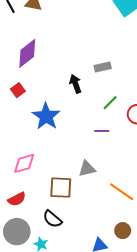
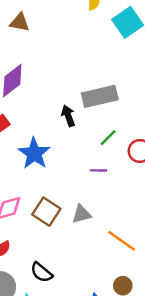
gray rectangle: (103, 67) -> (100, 96), size x1.8
brown square: (61, 188) -> (46, 212), moved, turned 30

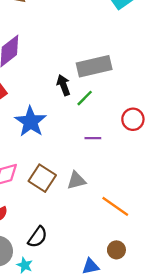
green line: (108, 138) -> (85, 98), moved
black semicircle: (41, 272) -> (38, 237), turned -95

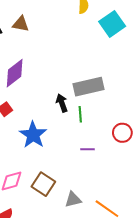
green line: (85, 98) -> (80, 114), turned -49
gray triangle: (76, 180) -> (73, 199), moved

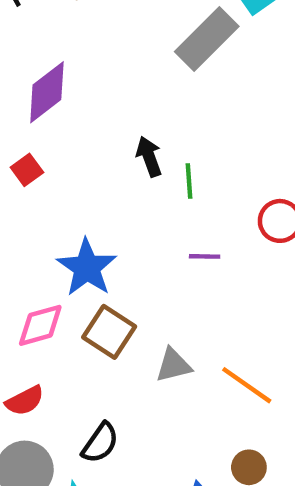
gray rectangle: (88, 87) -> (207, 39), moved, turned -32
blue star: (33, 135) -> (87, 268), moved

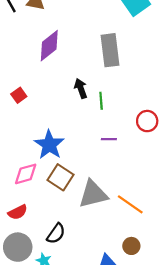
gray rectangle: (207, 39) -> (110, 50), moved, turned -52
purple diamond: (47, 92) -> (49, 46), moved
gray triangle: (173, 365) -> (93, 194), size x1.6

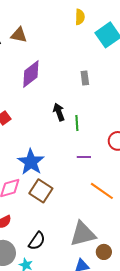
gray rectangle: (110, 50) -> (85, 78), size x0.5
gray triangle: (93, 194) -> (83, 234), moved
orange line: (130, 204) -> (102, 191), moved

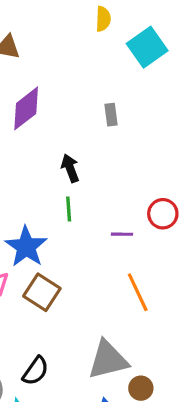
green line: (77, 123) -> (69, 209), moved
purple line: (84, 157) -> (122, 234), moved
orange line: (102, 191) -> (138, 292), turned 30

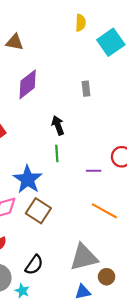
orange line: (138, 292) -> (104, 211), turned -36

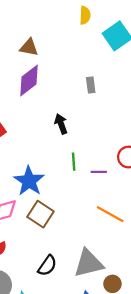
brown triangle: (15, 42) -> (29, 47), moved
green line: (57, 153) -> (74, 162), moved
black semicircle: (34, 265) -> (47, 266), moved

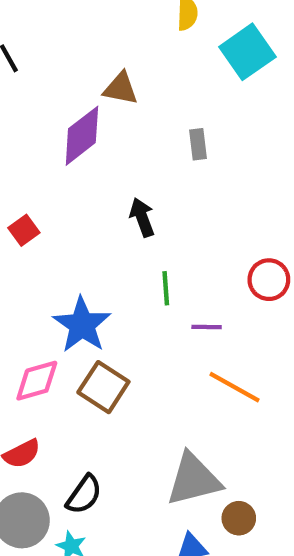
brown triangle: (29, 47) -> (121, 88), moved
purple line: (99, 172) -> (207, 327), moved
black semicircle: (47, 266) -> (84, 495), moved

